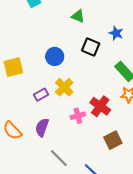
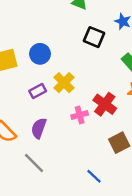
blue circle: (55, 56) -> (40, 54), moved
gray line: (59, 158) -> (34, 163), moved

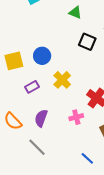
purple rectangle: (38, 91) -> (32, 87), moved
pink cross: (80, 115) -> (76, 117), moved

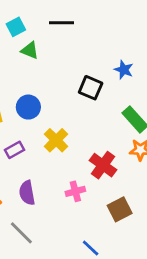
green triangle: (75, 13) -> (30, 50), moved
purple semicircle: (41, 118) -> (27, 193), turned -30

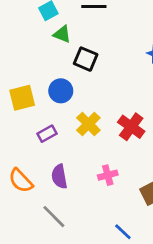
black square: (91, 88) -> (86, 59), moved
red cross: (103, 165) -> (131, 127), moved

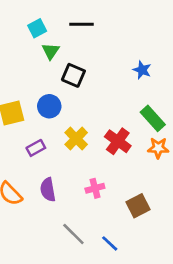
green triangle: (62, 34) -> (51, 51), turned 42
gray line: (54, 217) -> (73, 234), moved

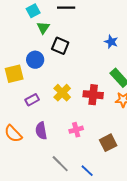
blue circle: (49, 106) -> (35, 60), moved
red cross: (118, 141) -> (93, 95), turned -30

